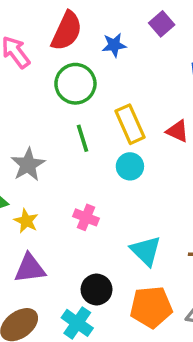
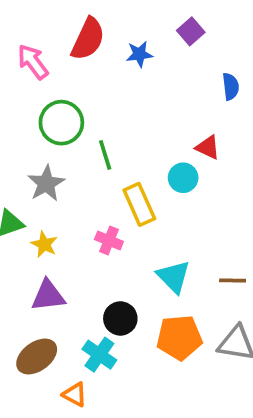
green circle: (75, 84) -> (61, 123), moved
yellow rectangle: (130, 124) -> (139, 204), moved
cyan circle: (130, 166) -> (183, 178), moved

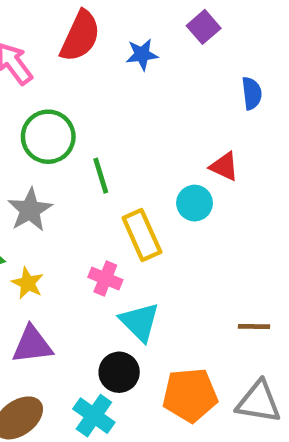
cyan triangle: (174, 277) -> (140, 322), moved

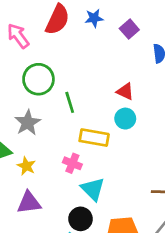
purple square: (204, 27) -> (129, 29), moved
blue star: (142, 54) -> (94, 18), moved
red triangle: (224, 166) -> (125, 91), moved
yellow rectangle: (142, 235) -> (94, 138), turned -56

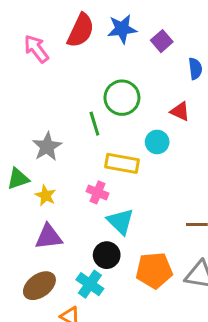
blue star: (94, 18) -> (122, 29), size x1.4
green circle: (38, 79) -> (122, 98), moved
red triangle: (125, 91) -> (180, 111), moved

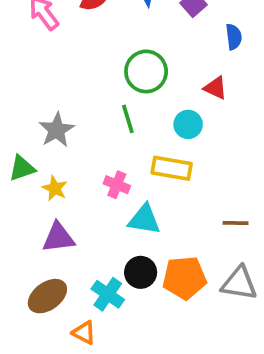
green line: (94, 124) -> (128, 119), moved
yellow rectangle: (122, 163) -> (172, 168), moved
cyan triangle: (120, 221) -> (144, 219), turned -36
black circle: (107, 255) -> (141, 272), moved

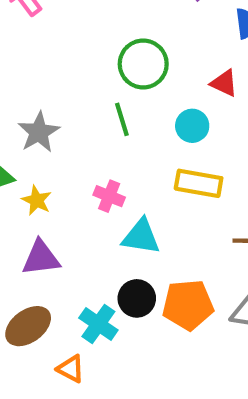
yellow rectangle: (172, 168) -> (199, 183), moved

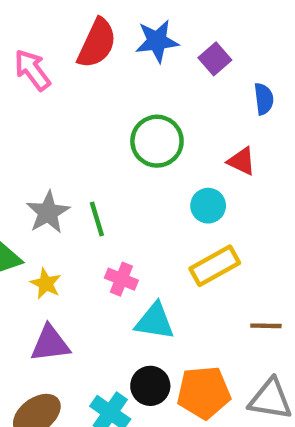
green line: (122, 119) -> (97, 219), moved
yellow rectangle: (199, 183) -> (215, 266), turned -39

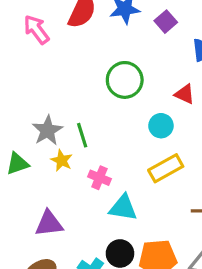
yellow star: (46, 284) -> (62, 160), moved

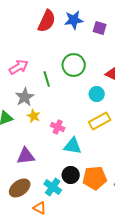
purple square: (166, 22) -> (100, 28), turned -32
pink arrow: (36, 29) -> (19, 67), moved, turned 96
green line: (82, 135) -> (47, 79), moved

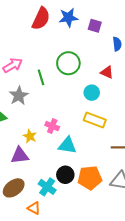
yellow star: (34, 116) -> (30, 136), moved
yellow rectangle: (100, 121) -> (95, 120), turned 50

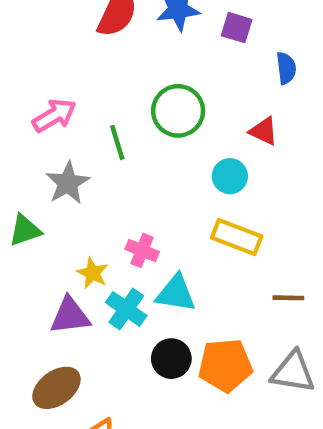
cyan cross: (47, 187) -> (126, 309), moved

